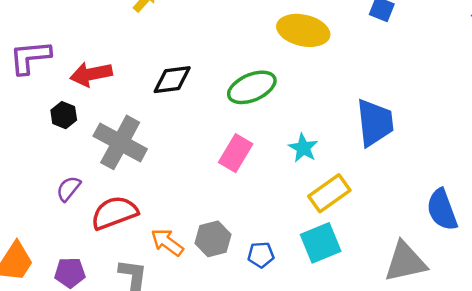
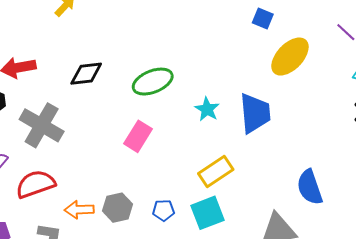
yellow ellipse: (303, 30) -> (290, 57), moved, turned -60
cyan star: (303, 148) -> (207, 109), moved
orange arrow: (167, 242) -> (79, 210), turned -40
blue pentagon: (261, 255) -> (163, 210), moved

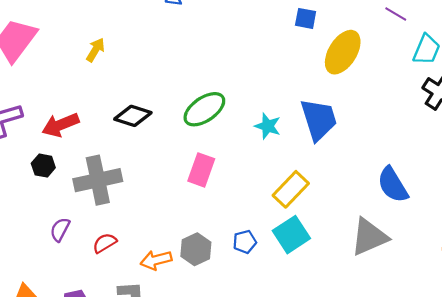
black diamond: (86, 74) -> (133, 116), turned 36
gray cross: (42, 125) -> (98, 180), turned -30
red semicircle: (36, 184) -> (105, 243), size x0.6

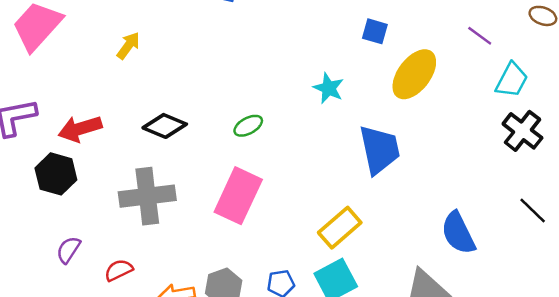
green ellipse: (204, 109) -> (248, 126), size x0.6
cyan star: (268, 126) -> (329, 88), moved
black hexagon: (43, 166) -> (56, 174), size x1.5
pink rectangle: (201, 170) -> (238, 196), size x1.4
gray cross: (98, 180) -> (147, 196), moved

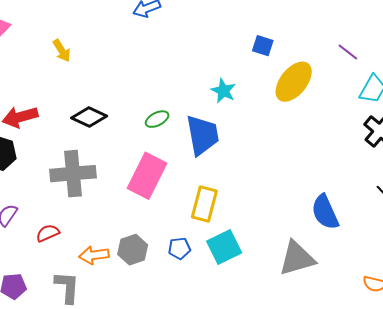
yellow arrow: (128, 46) -> (62, 51), turned 110
blue trapezoid: (379, 150) -> (202, 135), moved
yellow rectangle: (340, 228) -> (204, 204), moved, turned -36

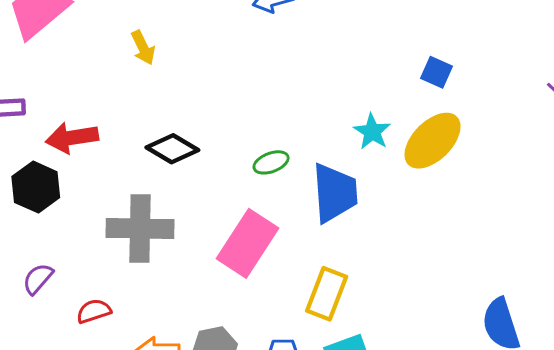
yellow ellipse: (294, 82) -> (433, 141), moved

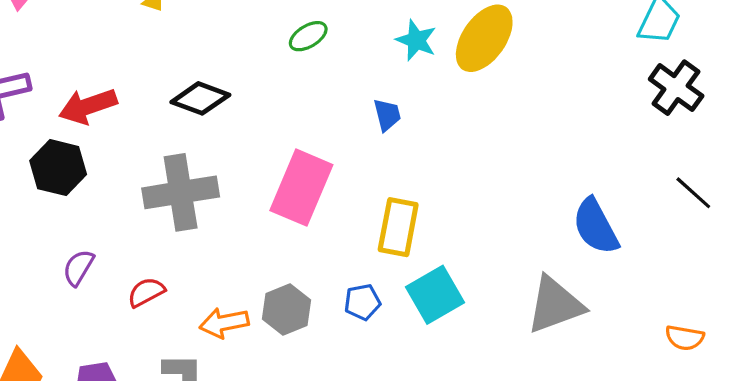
green ellipse: (271, 162) -> (308, 36), moved
blue trapezoid: (335, 193) -> (387, 115), size x0.5

